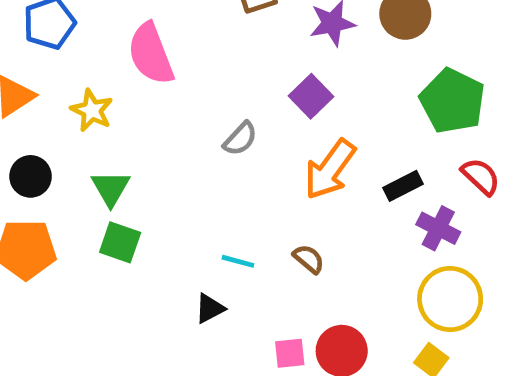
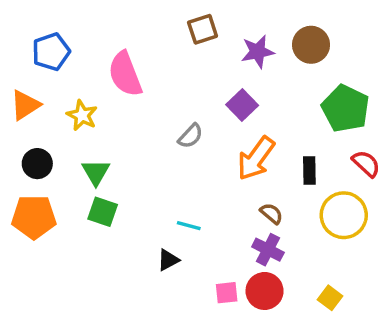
black rectangle: (403, 186) -> (309, 170), turned -64
purple cross: (438, 228) -> (268, 250), moved
brown semicircle: (309, 259) -> (271, 213), moved
yellow circle: (450, 299) -> (344, 215), moved

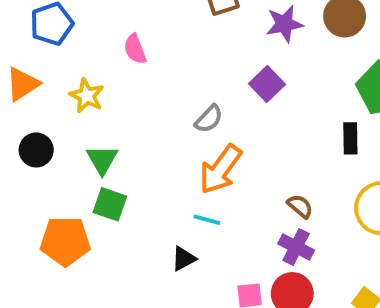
pink semicircle: (125, 74) -> (135, 49), size x0.6
orange arrow: (256, 158) -> (220, 169), moved
black rectangle: (309, 170) -> (350, 138), moved
orange pentagon: (34, 217) -> (65, 241), moved

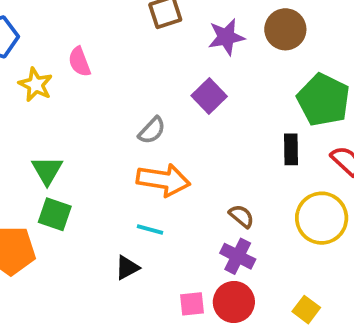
yellow star: (87, 96) -> (36, 85), moved
orange arrow: (220, 169) -> (163, 180), turned -117

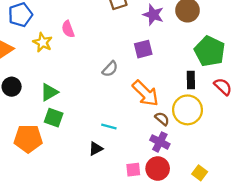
purple star: (226, 37) -> (153, 15), turned 30
purple square: (209, 96) -> (143, 49), turned 30
green triangle: (47, 170) -> (49, 92), turned 30
orange arrow: (163, 180) -> (145, 93), moved, turned 36
yellow circle: (322, 218) -> (187, 110), moved

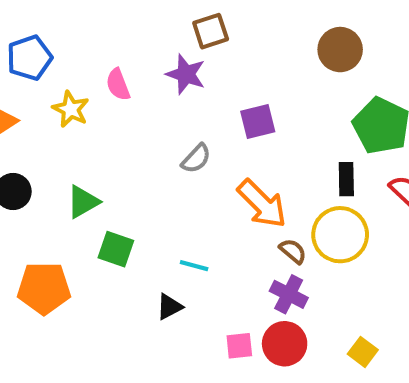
purple star: (153, 15) -> (186, 74), moved
green square: (54, 118) -> (116, 249), moved

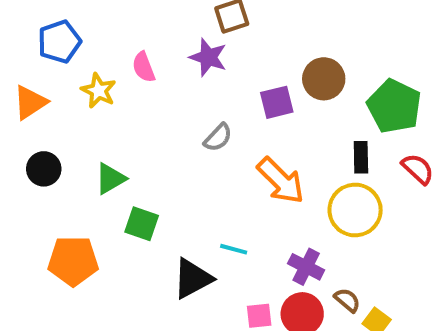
brown circle: (340, 50) -> (324, 79), moved
brown semicircle: (293, 251) -> (347, 300), moved
cyan line: (194, 266) -> (234, 249), moved
black triangle: (169, 307) -> (193, 279), size x1.6

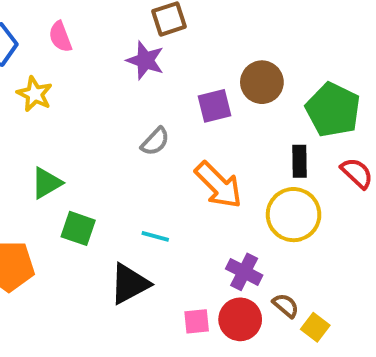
pink semicircle: (144, 67) -> (60, 37), moved
cyan line: (234, 249) -> (155, 236), moved

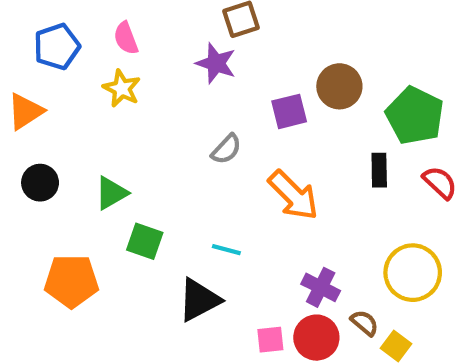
yellow star: (35, 94) -> (122, 88), moved
yellow circle: (294, 215) -> (413, 273), moved

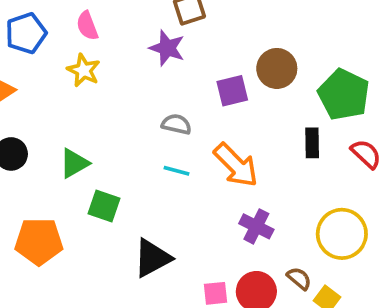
gray semicircle: (226, 149) -> (176, 124), turned -120
cyan line: (226, 250) -> (176, 171), moved
purple cross: (321, 287) -> (256, 226), moved

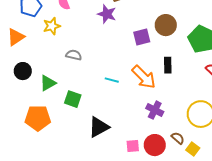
yellow star: (84, 70) -> (52, 26), moved, turned 30
gray semicircle: (176, 124) -> (74, 55), moved
black rectangle: (312, 143) -> (168, 65), moved
green triangle: (74, 163) -> (48, 83), moved

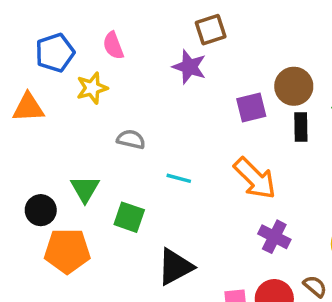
orange triangle: (16, 37) -> (28, 107), turned 30
black rectangle: (168, 65) -> (301, 127), moved
black circle: (23, 71) -> (41, 210), moved
cyan line: (112, 80) -> (179, 178), moved
green triangle: (48, 83) -> (85, 189), turned -30

